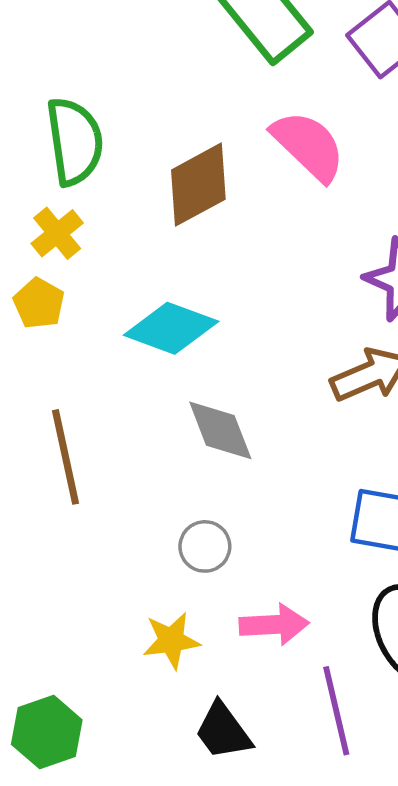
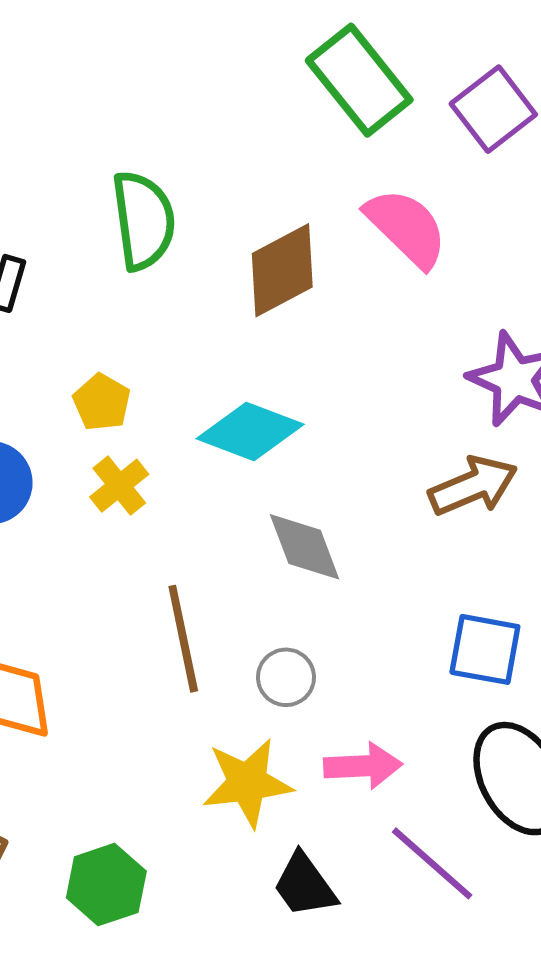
yellow cross: (57, 233) -> (119, 486), moved
brown line: (66, 457) -> (183, 639), moved
yellow star: (171, 640) -> (247, 783), size x1.4
purple line: (336, 711) -> (432, 863), turned -36

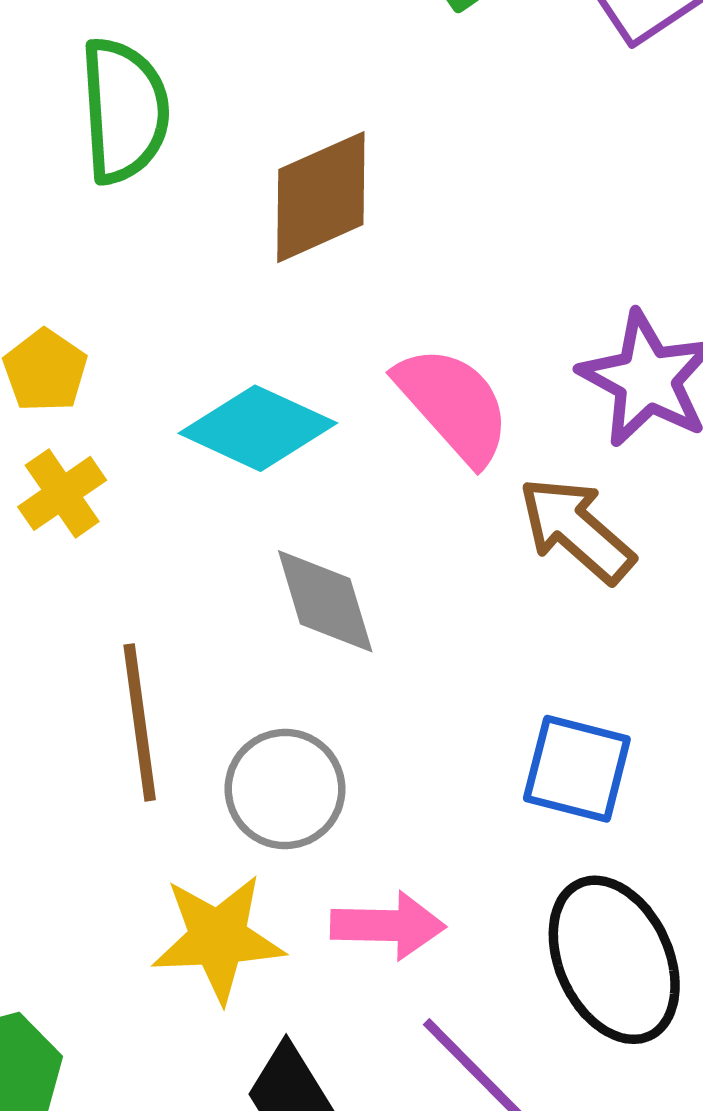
pink semicircle: (406, 228) -> (453, 405), moved
brown arrow: (473, 486) -> (576, 530), turned -120
gray circle: (286, 677) -> (285, 789), size x1.4

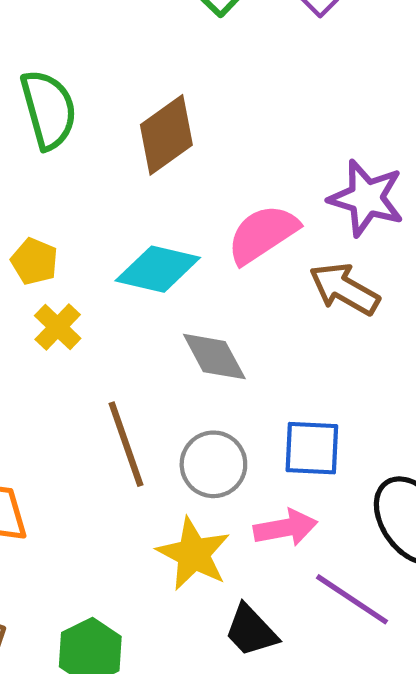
pink semicircle: (453, 405) -> (263, 234), turned -70
blue square: (577, 769) -> (312, 448), moved
yellow star: (218, 938) -> (194, 554), turned -30

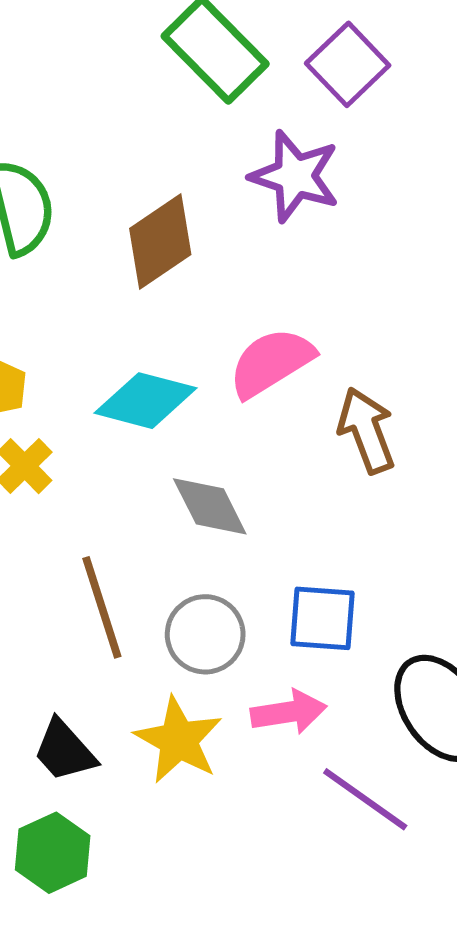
purple star: (366, 198) -> (295, 176), moved
brown arrow: (344, 289) -> (366, 430), turned 38
black trapezoid: (251, 631) -> (64, 751), moved

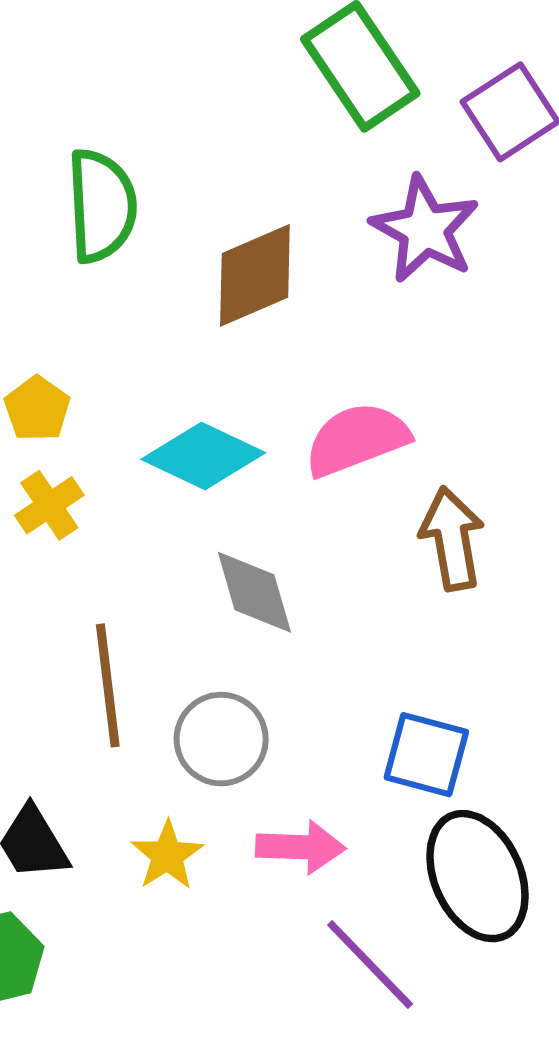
blue square: (323, 618) -> (426, 755), moved
yellow star: (178, 740) -> (167, 855), size x0.7

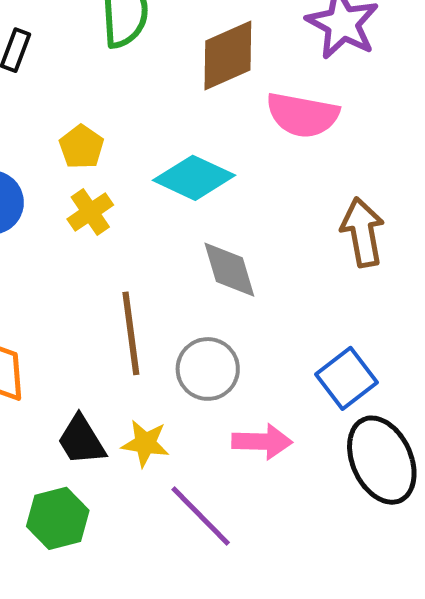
pink semicircle: (357, 439) -> (303, 115), moved, turned -148
blue square: (426, 755) -> (346, 378), turned 38
yellow star: (167, 855) -> (145, 443), moved, turned -30
purple line: (370, 964) -> (201, 516), moved

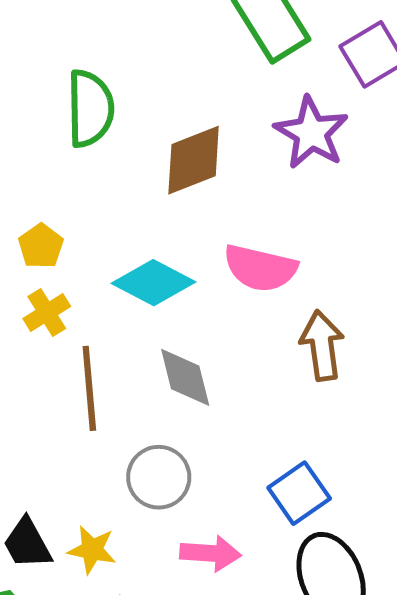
pink semicircle: (303, 115) -> (260, 268), moved
brown line: (131, 333) -> (89, 388), moved

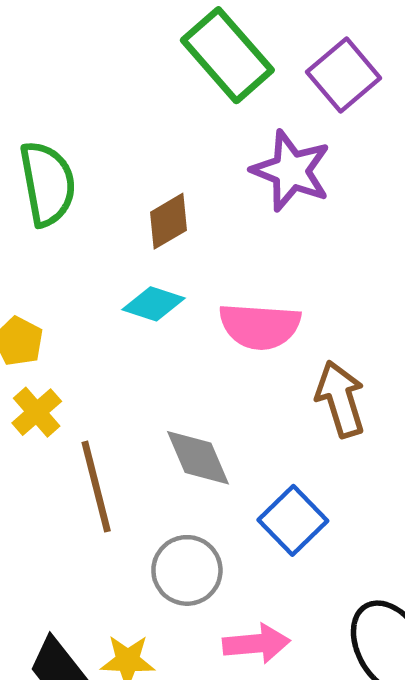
brown diamond: (194, 160) -> (169, 221), size x0.7
cyan diamond: (154, 283) -> (154, 304), moved, size x0.7
blue square: (299, 493) -> (293, 520), moved

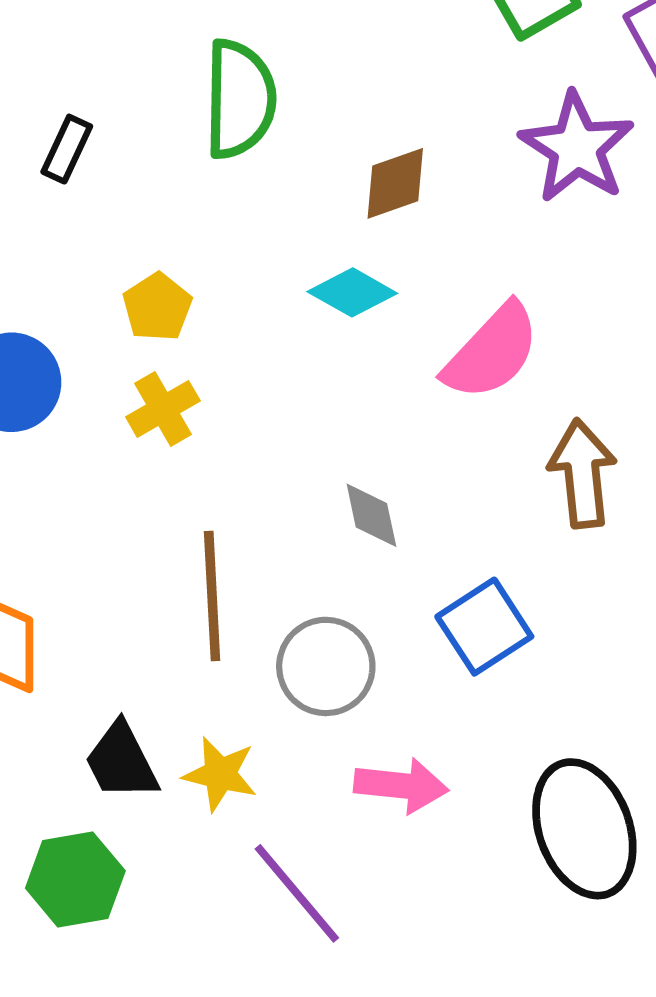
pink semicircle: (260, 326) -> (492, 352), turned -62
gray diamond: (198, 458) -> (371, 515), size x0.7
brown line: (96, 487) -> (212, 596), moved

